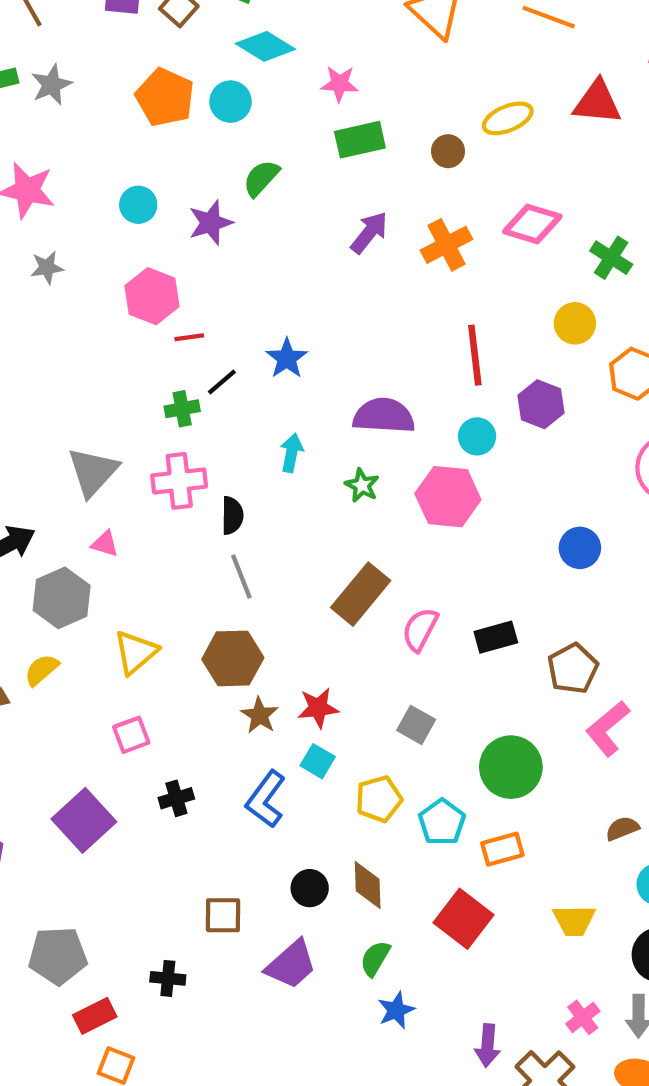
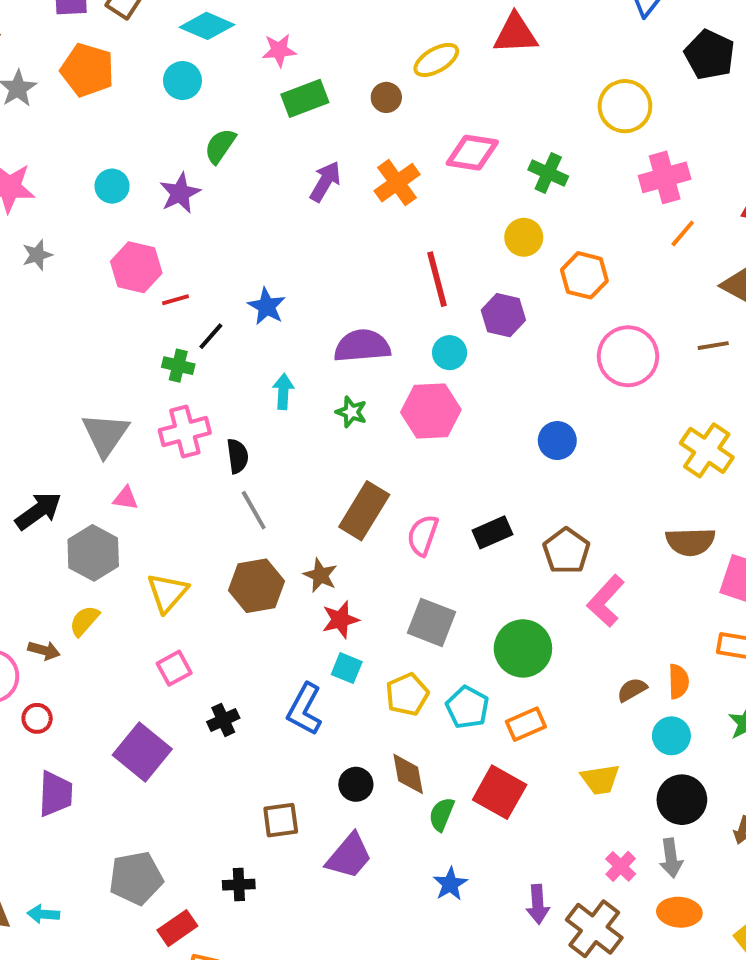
orange pentagon: (165, 97) -> (87, 70), moved
green cross: (182, 409) -> (178, 366), turned 32
brown star: (260, 715) -> (320, 575), moved
gray square: (416, 725) -> (432, 622), size x1.4
green semicircle: (375, 958) -> (442, 814), moved

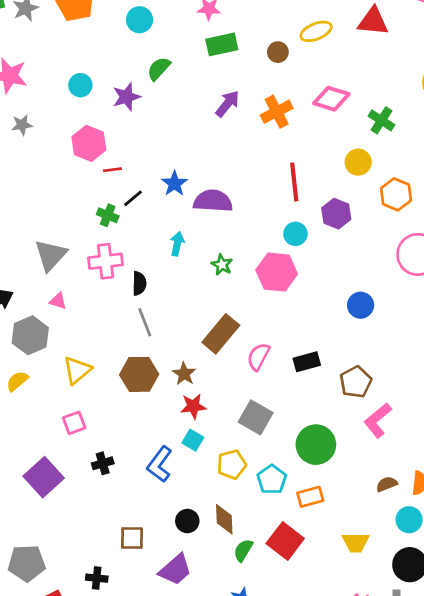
purple semicircle: (362, 346) -> (213, 201), moved

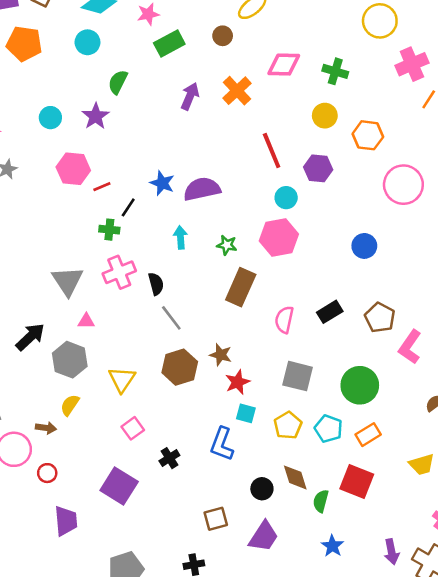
brown rectangle: (221, 334) -> (241, 287), moved

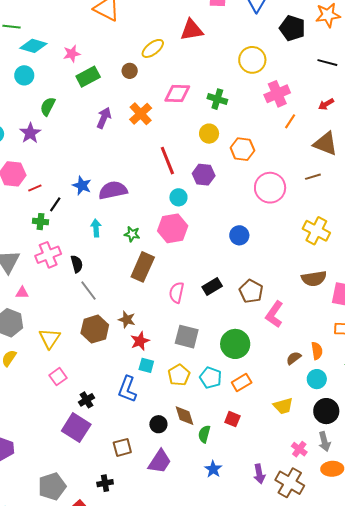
red square: (357, 482) -> (232, 419), size x0.6
purple square: (119, 486) -> (76, 428), moved

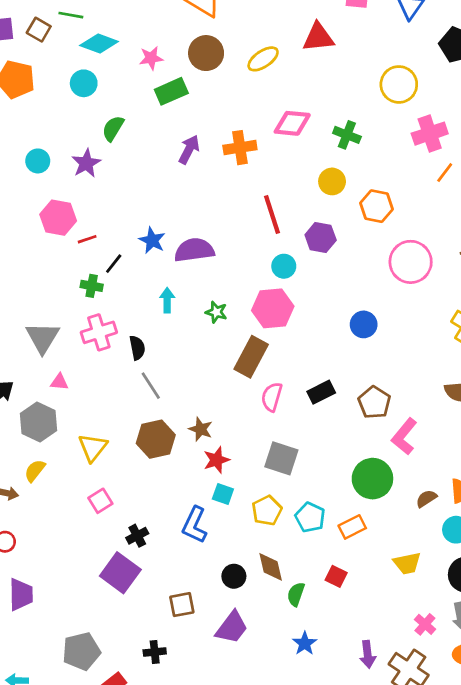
brown circle: (130, 71) -> (206, 53), moved, size x1.6
orange cross: (141, 114) -> (240, 148), turned 30
brown rectangle: (143, 267) -> (251, 357), moved
green circle: (235, 344) -> (372, 479), moved

